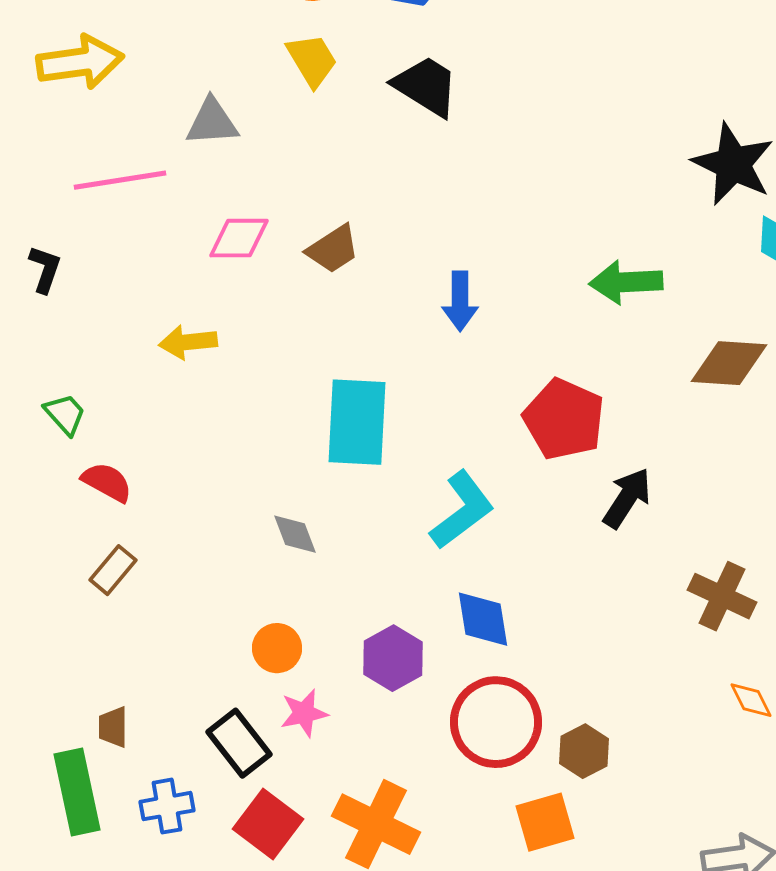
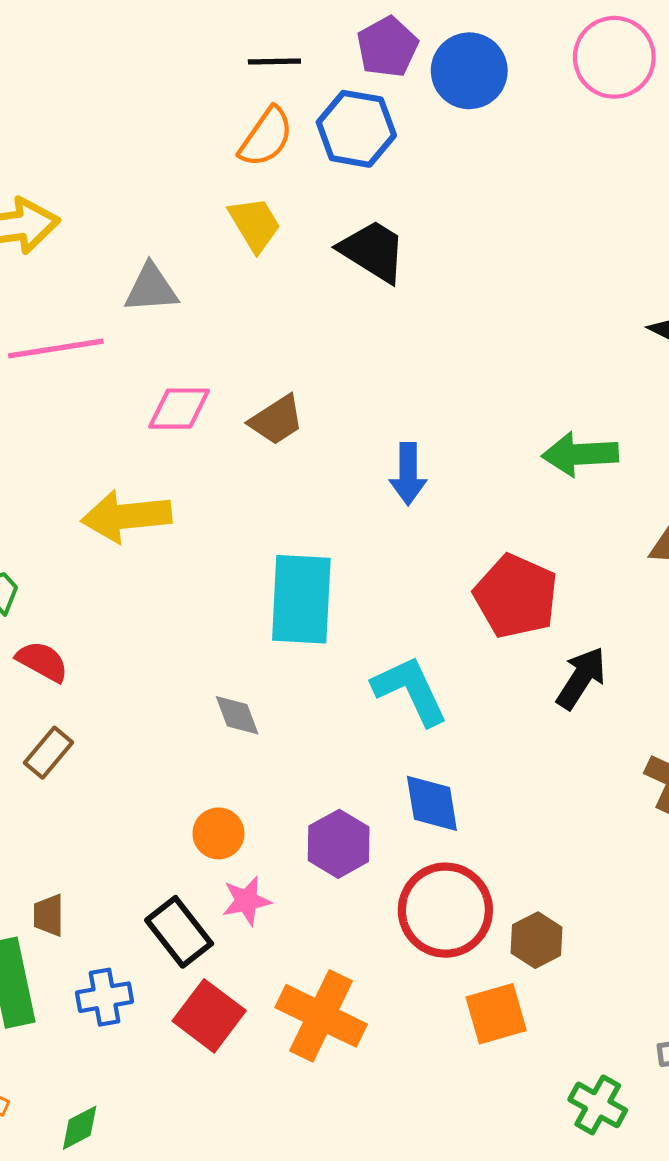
yellow arrow: (188, 342) -> (126, 516), size x1.5
cyan L-shape: (462, 510) -> (410, 690), turned -78

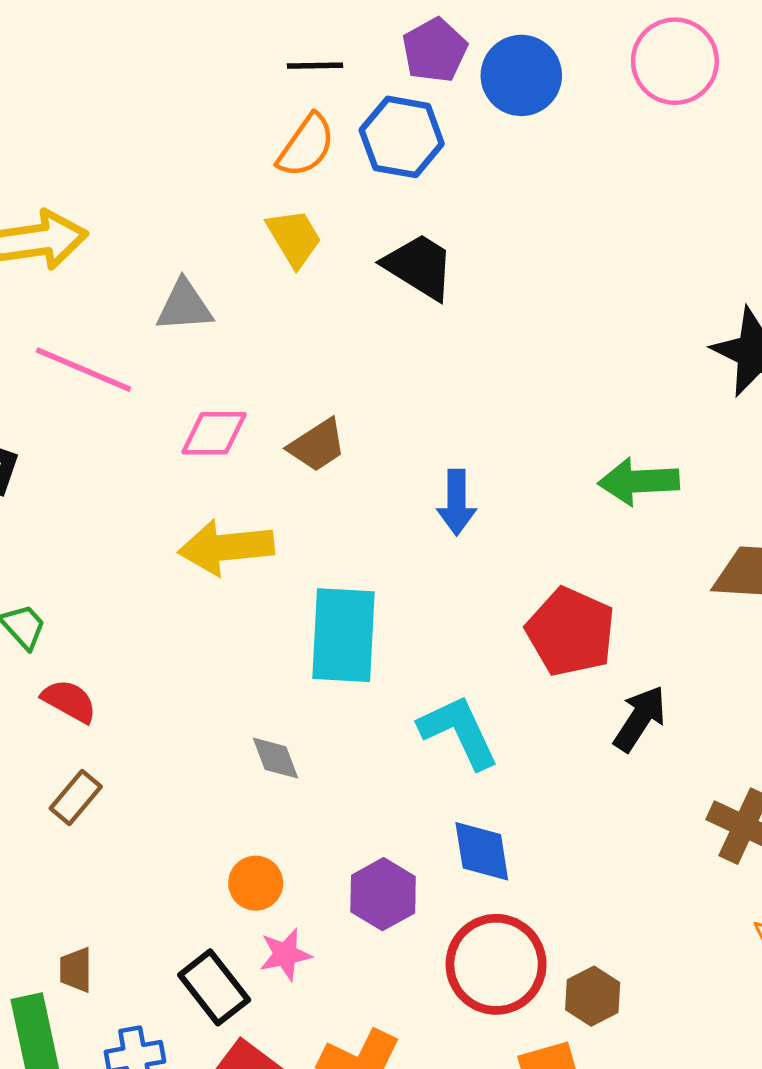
pink line: (56, 348) -> (83, 370), turned 32
yellow arrow: (126, 516) -> (226, 547), moved

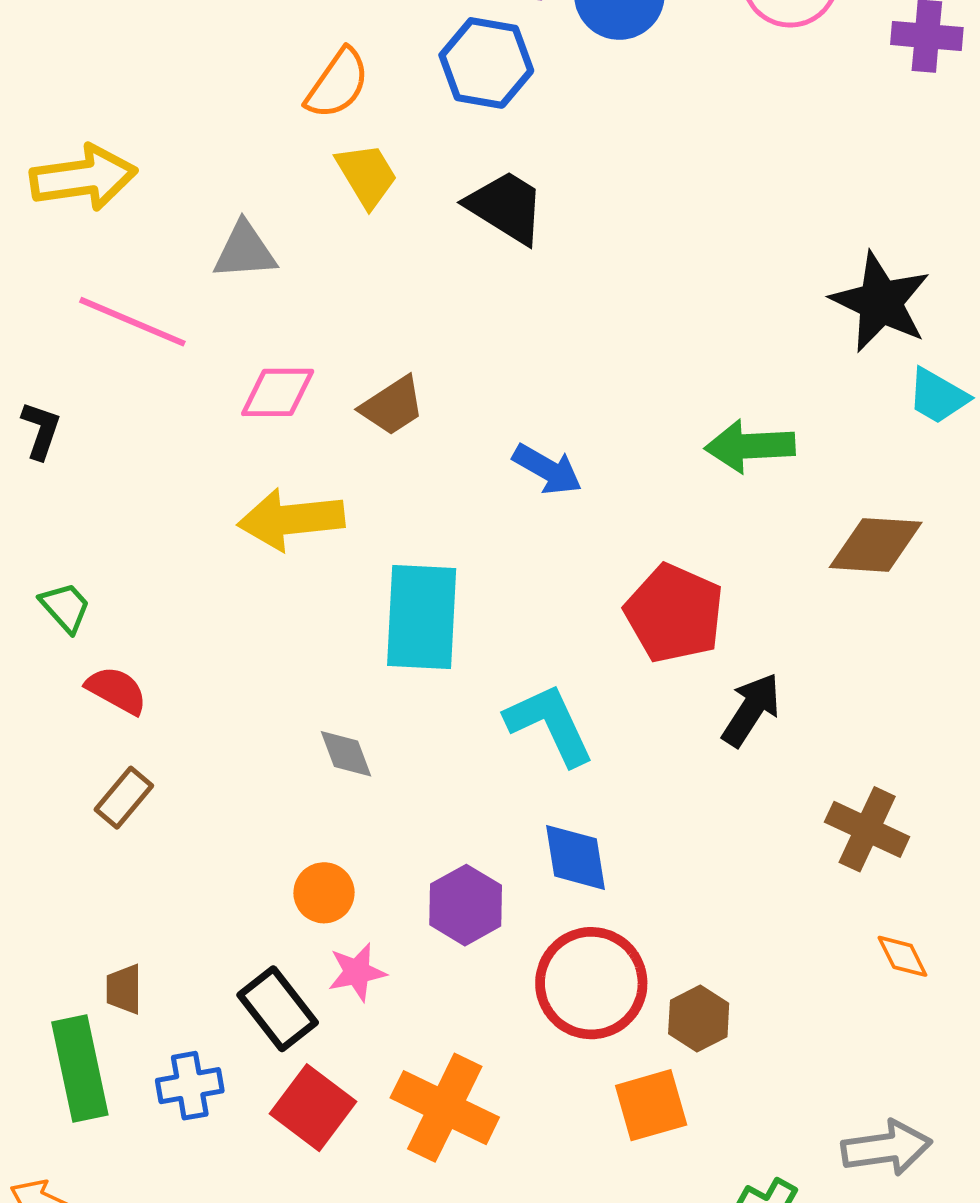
orange semicircle: (306, 146) -> (337, 84), moved
blue arrow: (457, 502) -> (547, 469), turned -60

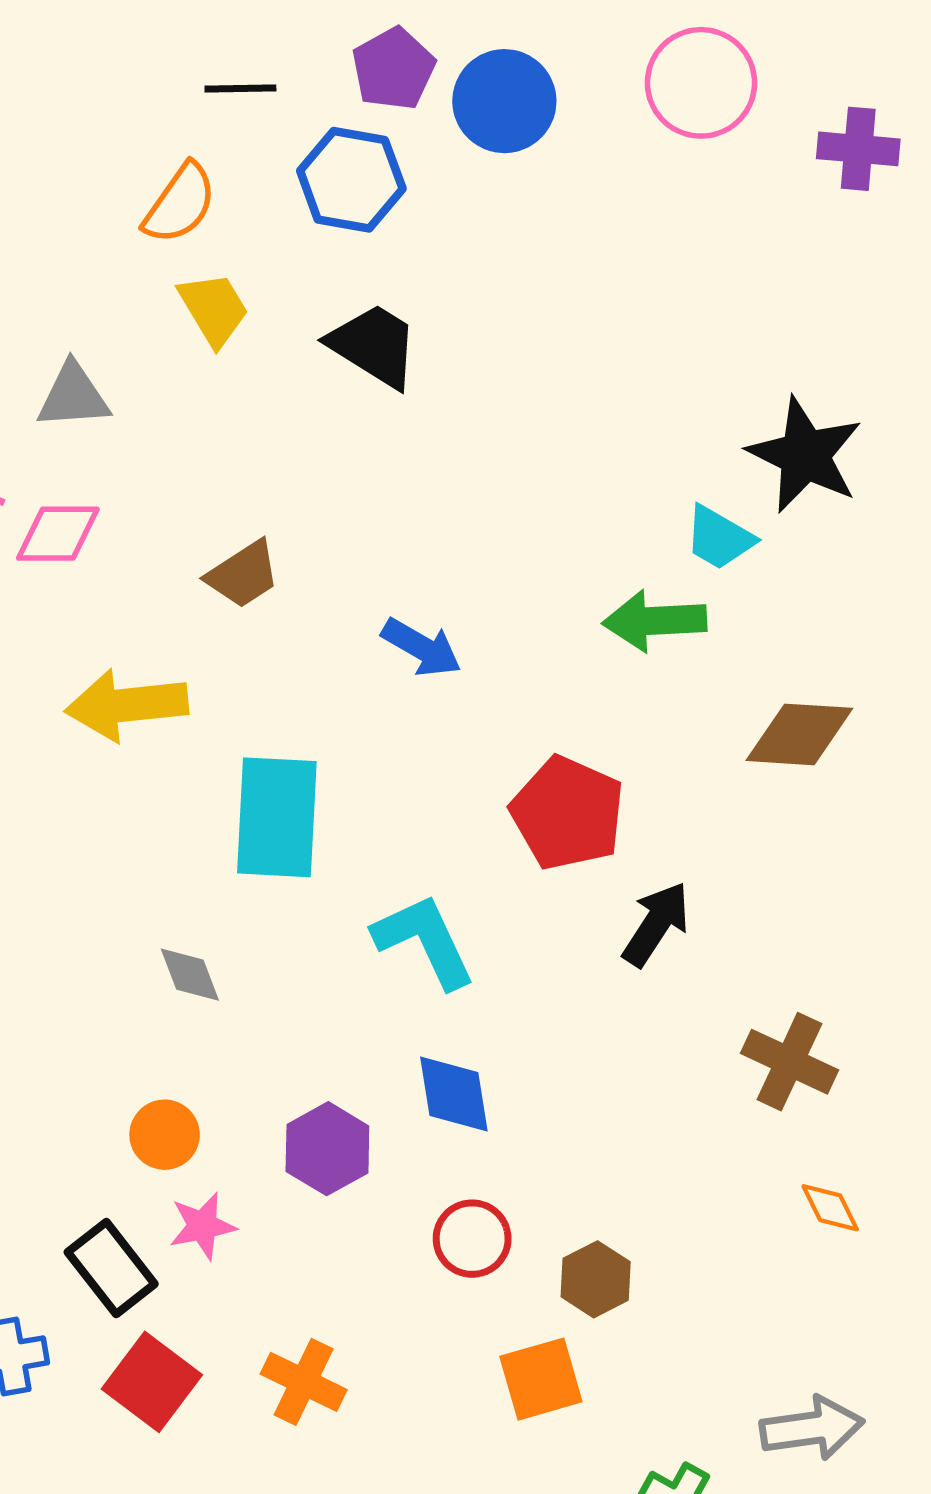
pink diamond: (278, 392) -> (58, 534), moved
cyan trapezoid: (938, 396) -> (719, 538), moved
red circle: (591, 983) -> (472, 1239), size x0.6
orange cross: (445, 1108) -> (304, 1382), size x0.7

